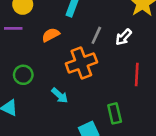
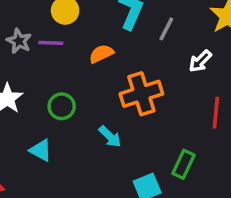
gray line: (96, 35) -> (166, 29), moved
green rectangle: (115, 113) -> (183, 164), turned 36

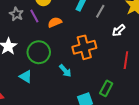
purple line: (51, 43) -> (34, 16), turned 56
orange semicircle: (101, 54) -> (55, 22), moved
green circle: (62, 106) -> (39, 52), size x1.5

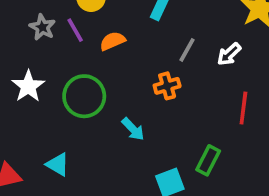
gray line: (100, 11) -> (187, 50), moved
orange cross: (84, 47) -> (167, 86), size x0.6
cyan triangle: (26, 77) -> (58, 164), moved

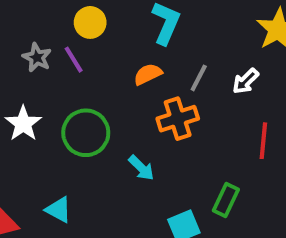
orange semicircle: (112, 41) -> (148, 74), moved
orange cross: (167, 86) -> (178, 119), size x1.4

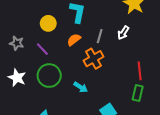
yellow circle: (90, 22) -> (48, 23), moved
purple line: (74, 60) -> (42, 49), moved
red line: (263, 141) -> (140, 71), moved
green rectangle: (226, 200) -> (138, 93), moved

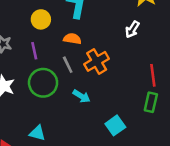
gray line: (100, 36) -> (68, 65), moved, turned -40
orange semicircle: (74, 40) -> (72, 39), turned 48
purple line: (42, 49) -> (34, 51), turned 32

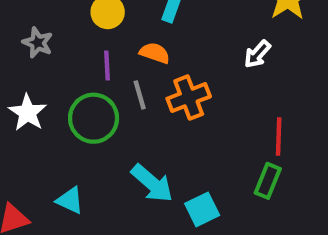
purple line: (34, 51) -> (107, 65), moved
cyan arrow: (81, 96) -> (152, 183), moved, size x1.5

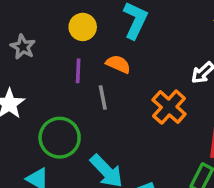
orange cross: (189, 98) -> (169, 107), moved, turned -32
green circle: (94, 118) -> (60, 138), moved

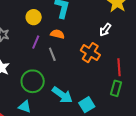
purple line: (78, 71) -> (36, 42), turned 32

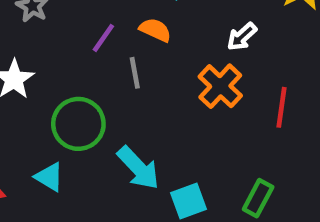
white arrow: (105, 30) -> (242, 37), moved
red line: (119, 67) -> (281, 107), moved
green rectangle: (116, 88) -> (258, 198), moved

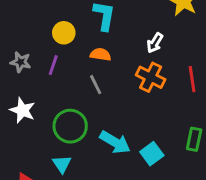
purple line: (103, 38) -> (53, 65), moved
cyan triangle: (49, 177) -> (62, 164), turned 42

